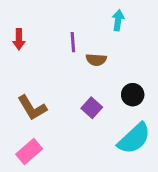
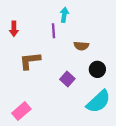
cyan arrow: (118, 20) -> (64, 15), moved
brown semicircle: (96, 60) -> (81, 46), moved
brown L-shape: (32, 108) -> (30, 61), moved, turned 115

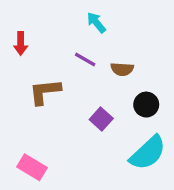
cyan arrow: (64, 15) -> (96, 22), turned -48
purple line: (54, 31) -> (85, 60), moved, turned -56
pink rectangle: (21, 111) -> (32, 167), turned 72

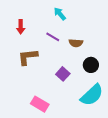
red arrow: (21, 43) -> (21, 27), moved
pink rectangle: (32, 167) -> (40, 104), moved

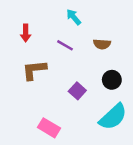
brown semicircle: (76, 43) -> (102, 44), moved

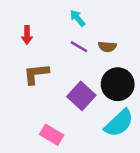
purple line: (65, 45) -> (79, 47), moved
black circle: (112, 80) -> (118, 84), size x1.6
purple square: (77, 91) -> (81, 96), size x1.5

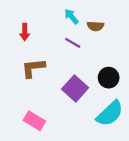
brown semicircle: (107, 47) -> (95, 26), moved
black circle: (118, 84) -> (109, 78), size x0.7
pink rectangle: (52, 135) -> (34, 121), moved

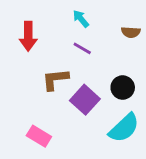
brown semicircle: (95, 26) -> (131, 32), moved
red arrow: (25, 32) -> (28, 36), size x1.5
brown L-shape: (33, 68) -> (55, 79), moved

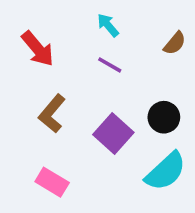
brown semicircle: (131, 32) -> (175, 43), turned -54
red arrow: (28, 36) -> (38, 49), turned -40
brown L-shape: (55, 79) -> (52, 114), moved, turned -44

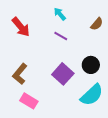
brown L-shape: (52, 114) -> (20, 74), moved

